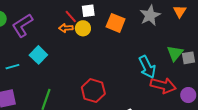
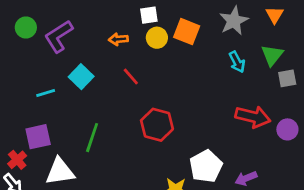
red line: (71, 16) -> (131, 77), moved
yellow circle: (83, 28) -> (157, 38), moved
green triangle: (175, 53) -> (272, 55), moved
cyan arrow: (147, 67) -> (237, 62), moved, size x0.7

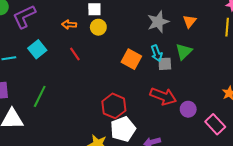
orange square: (187, 32) -> (131, 59), moved
gray square: (287, 78) -> (165, 64), moved
red hexagon: (157, 125) -> (114, 106), moved

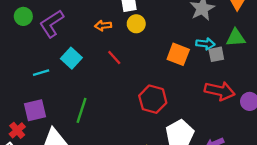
green triangle: (184, 52) -> (236, 38), turned 48
cyan arrow: (157, 53) -> (205, 44), turned -56
red hexagon: (114, 106) -> (153, 99), moved

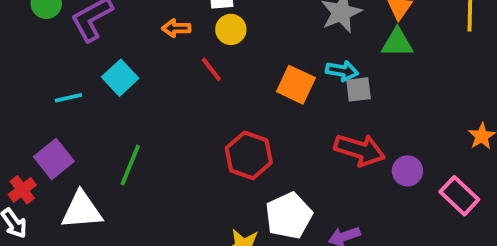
green triangle: (236, 38) -> (397, 43), moved
red line: (114, 58) -> (211, 69), moved
purple square: (35, 110) -> (54, 159), turned -30

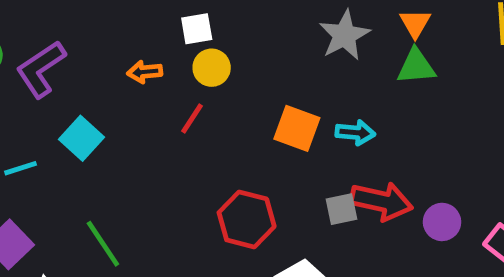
red line: (211, 69) -> (192, 118), turned 76
cyan arrow: (342, 71) -> (355, 133), moved
gray square: (359, 89) -> (342, 209), moved
green line: (130, 165) -> (103, 244), turned -51

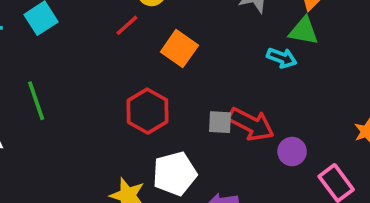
orange square: (297, 128) -> (179, 49), moved
cyan arrow: (355, 133) -> (282, 58), moved

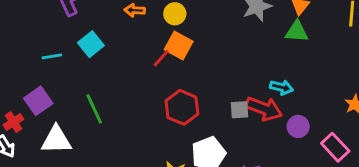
red line: (127, 25) -> (161, 58), moved
orange square: (179, 49) -> (179, 45), moved
cyan arrow: (282, 58) -> (282, 87), moved

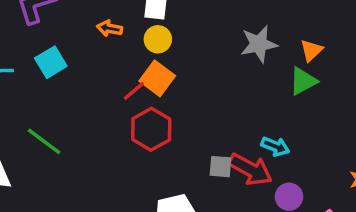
green triangle: (297, 31) -> (303, 81), turned -40
red hexagon: (182, 107) -> (151, 129), moved
green line: (94, 109) -> (44, 141), turned -36

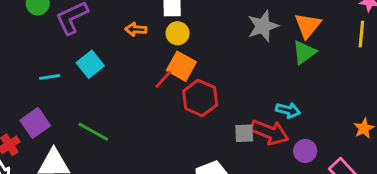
orange triangle: (311, 50) -> (308, 26), size x1.4
red hexagon: (151, 129) -> (200, 98), moved

